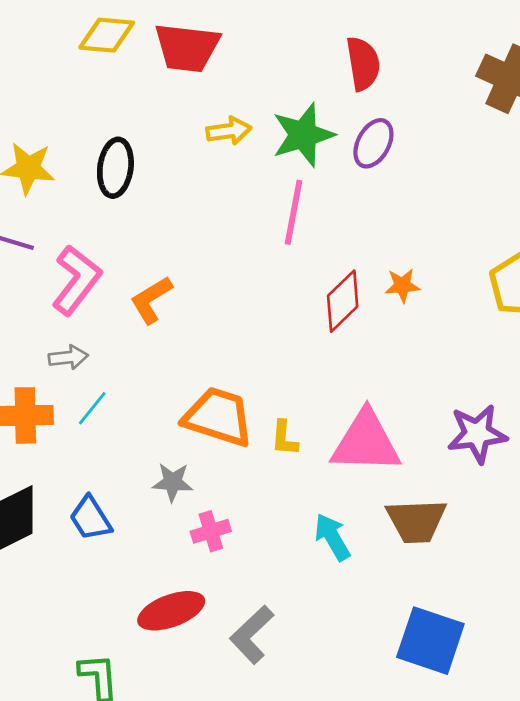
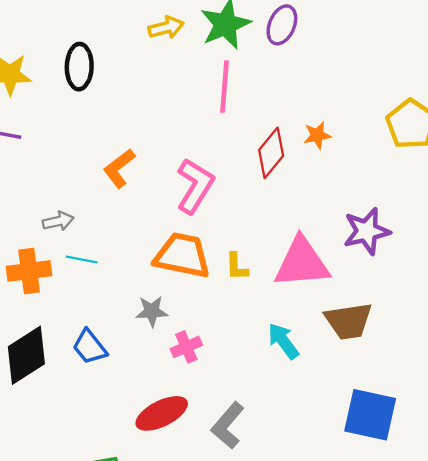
pink L-shape: (77, 280) -> (195, 186), moved
cyan line: (92, 408) -> (82, 259), turned 68
purple star: (477, 434) -> (367, 231), moved

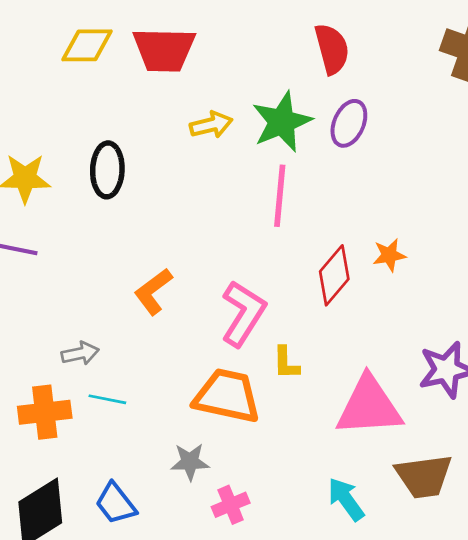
yellow L-shape: (237, 267) -> (286, 363), moved

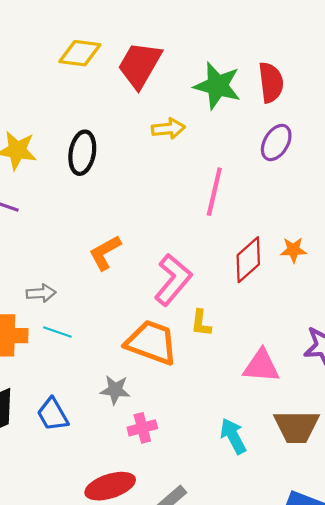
red trapezoid: (164, 50) -> (140, 65), turned 111
green star: (282, 122) -> (217, 86), moved, turned 30
pink triangle: (369, 406) -> (261, 366), size x0.7

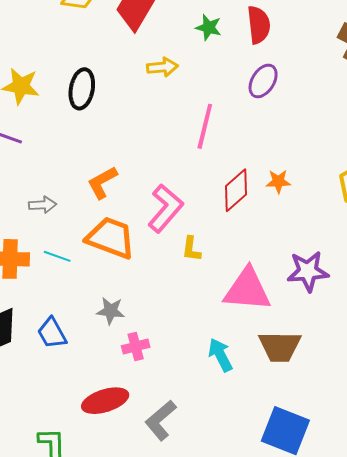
green star: (217, 86) -> (209, 27), size x0.6
gray arrow: (41, 293) -> (43, 205), moved
orange trapezoid: (151, 342) -> (111, 238), moved
pink triangle: (261, 366) -> (247, 290), size x1.4

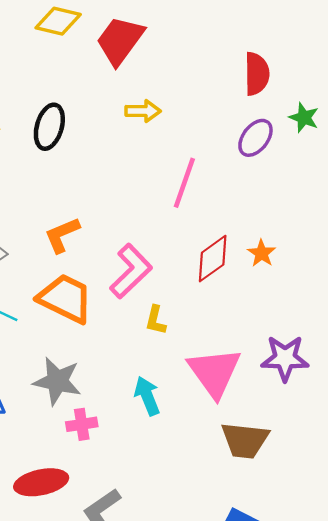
green star: (209, 27) -> (304, 118), moved
orange star: (278, 181) -> (262, 253), turned 30
pink triangle: (247, 290) -> (214, 372), turned 44
gray star: (111, 311) -> (57, 381), size x1.5
cyan arrow: (220, 355) -> (147, 396), moved

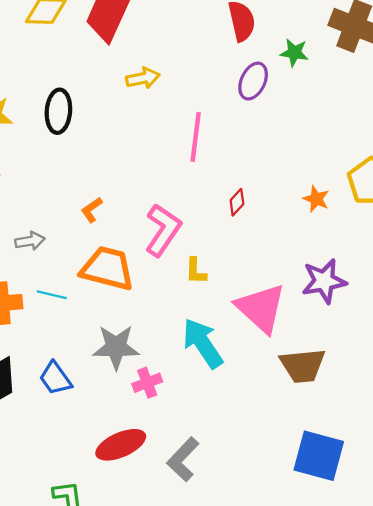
orange L-shape: (62, 235) -> (92, 210), size x0.7
orange star: (262, 253) -> (316, 199), moved
red diamond: (213, 259) -> (237, 202), size x0.6
cyan arrow: (147, 396) -> (203, 343), size x1.4

